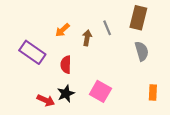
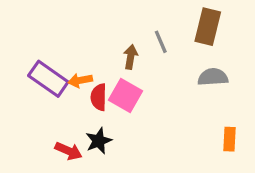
orange arrow: (62, 30) -> (80, 80), moved, turned 32
gray semicircle: (142, 51) -> (213, 77), turned -78
pink square: (100, 91) -> (126, 96), moved

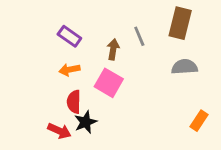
purple rectangle: (48, 79) -> (69, 36), moved, size x0.7
red semicircle: (99, 97) -> (74, 102), moved
orange rectangle: (230, 139) -> (199, 121), turned 30

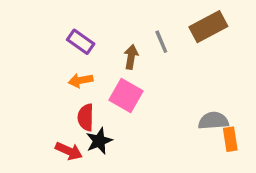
brown rectangle: (180, 23) -> (208, 27), turned 48
gray semicircle: (184, 67) -> (213, 121), moved
orange rectangle: (199, 121) -> (230, 139), turned -42

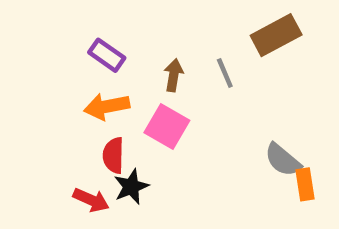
gray line: (161, 42) -> (225, 73), moved
orange arrow: (81, 80) -> (107, 106), size x1.4
gray semicircle: (213, 121) -> (283, 160), turned -136

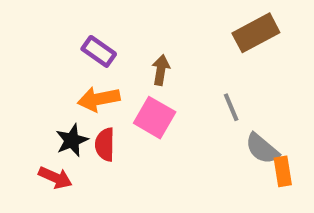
gray line: (225, 73) -> (231, 107), moved
black star: (131, 187) -> (72, 140), moved
red arrow: (91, 200) -> (55, 178), moved

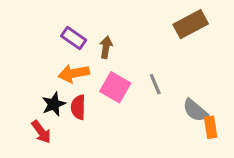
brown arrow: (161, 70) -> (106, 47), moved
gray line: (231, 107) -> (155, 84), moved
red arrow: (55, 178) -> (41, 132), turned 30

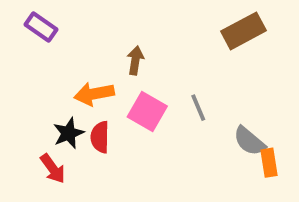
purple rectangle: (74, 38) -> (41, 27), moved

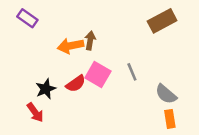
orange arrow: (94, 94) -> (70, 46), moved
red semicircle: (100, 137) -> (76, 84), moved, turned -126
orange rectangle: (269, 163) -> (170, 119), moved

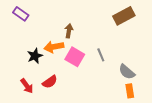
orange arrow: (70, 46) -> (54, 47), moved
red semicircle: (76, 84) -> (50, 82), moved
black star: (46, 89) -> (35, 56), moved

